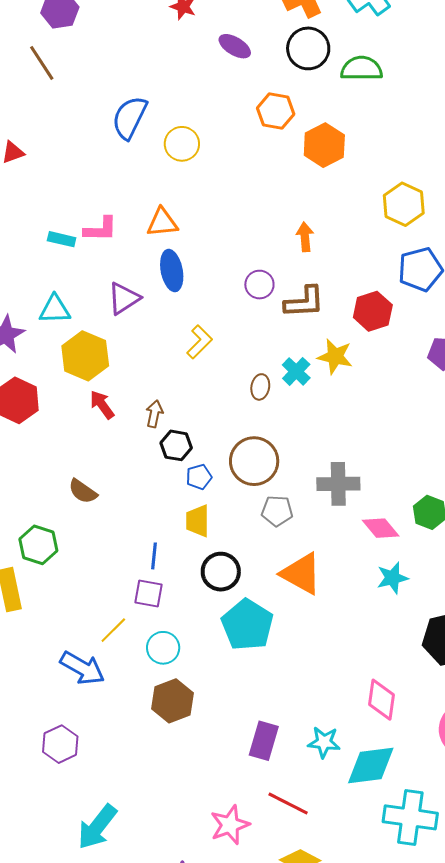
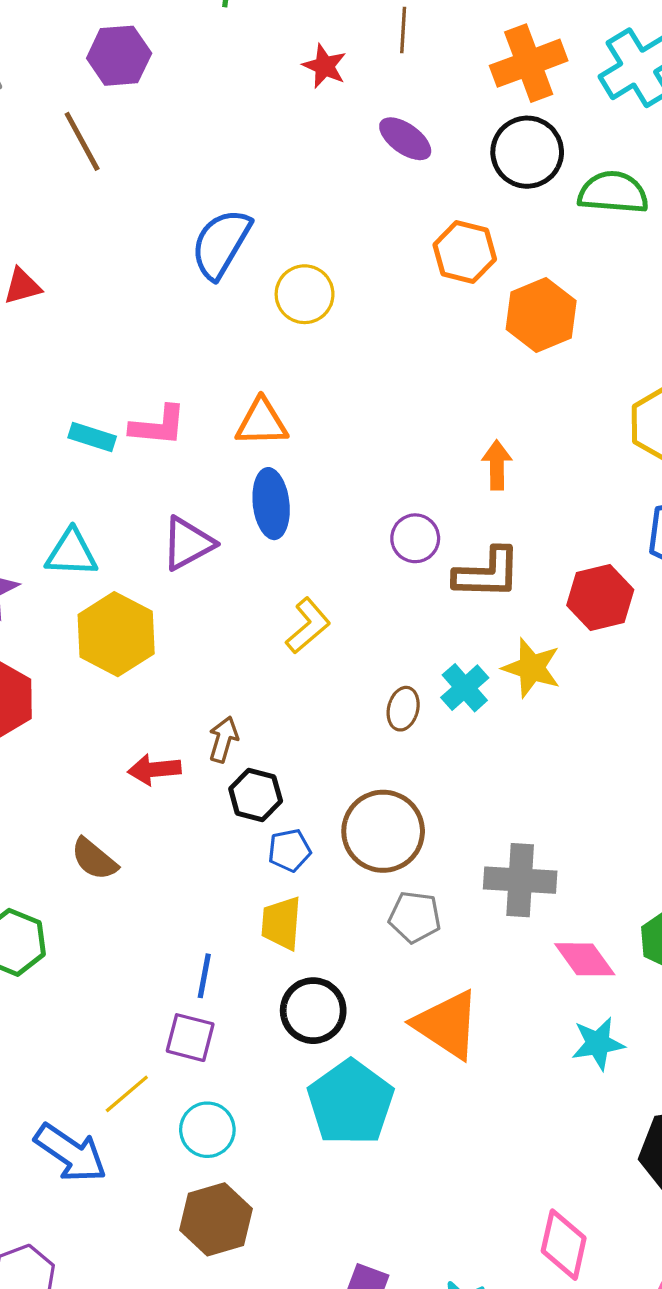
red arrow: (102, 405) -> (154, 770), moved, turned -64

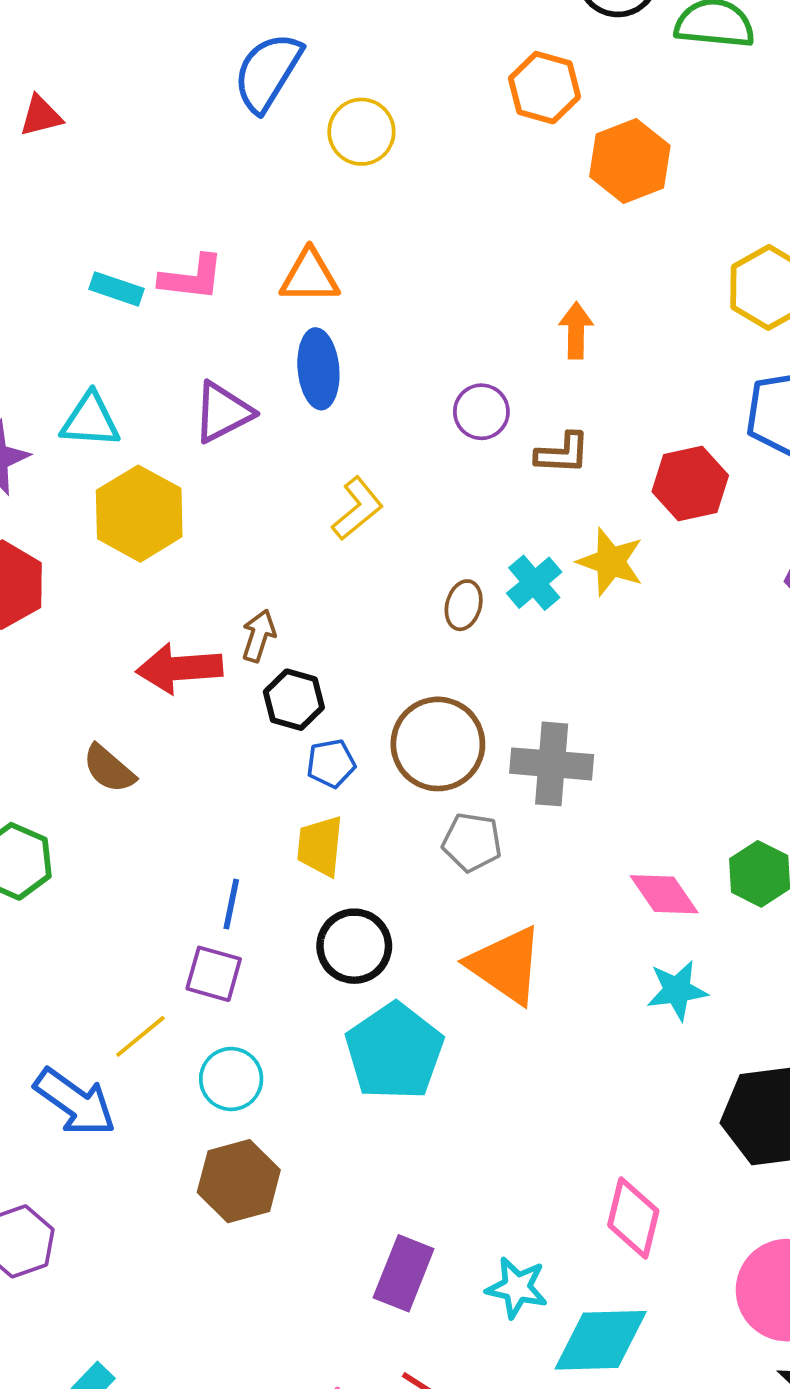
brown L-shape: (487, 573) -> (562, 453), size x0.7
red arrow: (154, 770) -> (179, 668), size x1.4
gray cross: (520, 880) -> (552, 764), moved

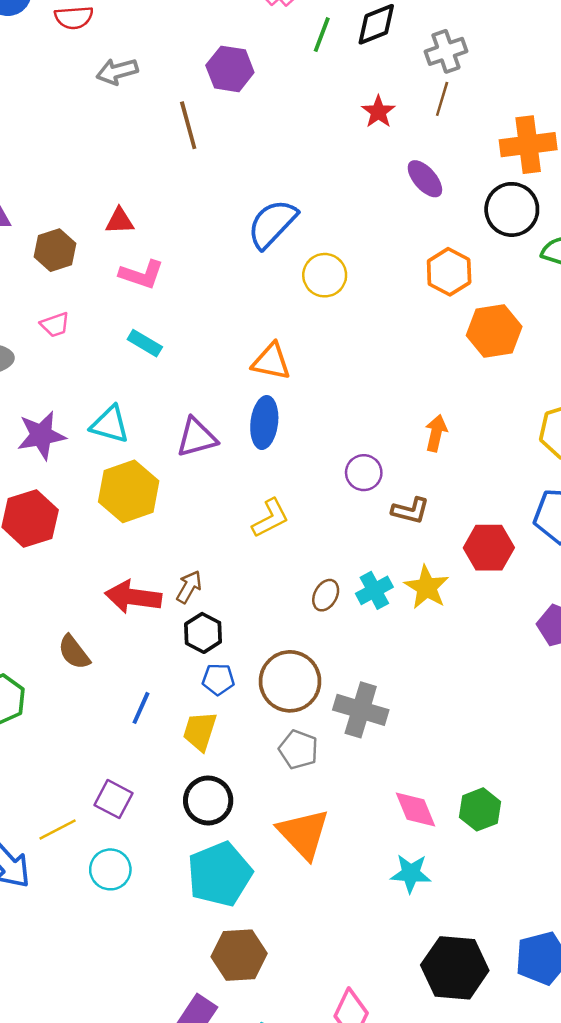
pink L-shape: (192, 278) -> (141, 274), moved
blue line: (231, 904) -> (141, 708), moved
brown hexagon: (239, 1181) -> (239, 955), moved

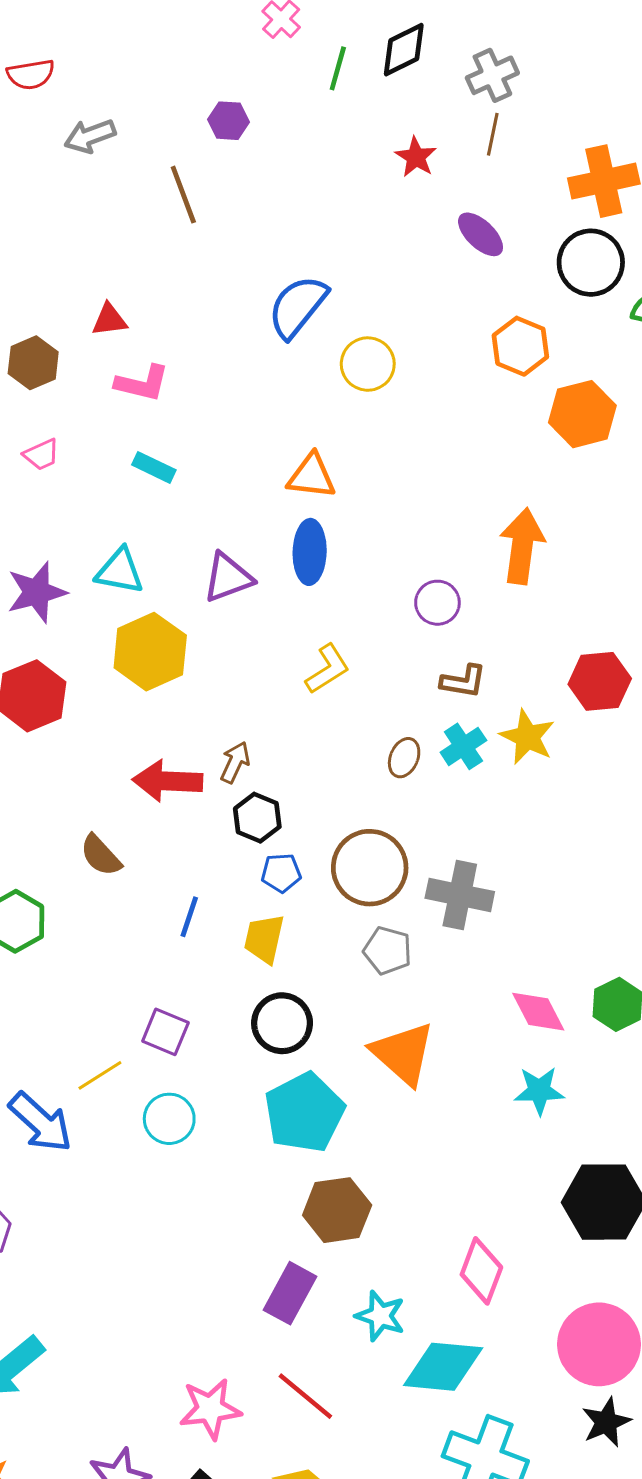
purple hexagon: (230, 69) -> (229, 121), size x0.7
orange arrow: (436, 433) -> (522, 546), size x1.6
brown L-shape: (410, 511) -> (463, 681), moved

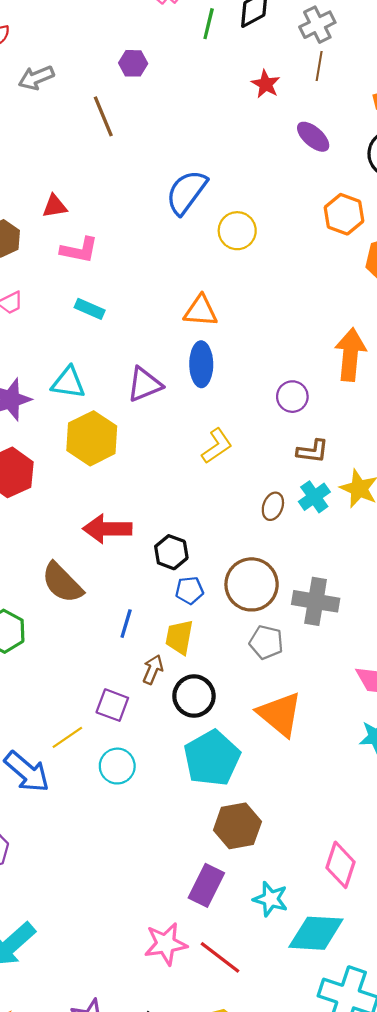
brown arrow: (235, 762) -> (153, 670), moved
brown semicircle: (101, 855) -> (62, 583), size x1.4
pink star: (210, 1409) -> (166, 944), moved

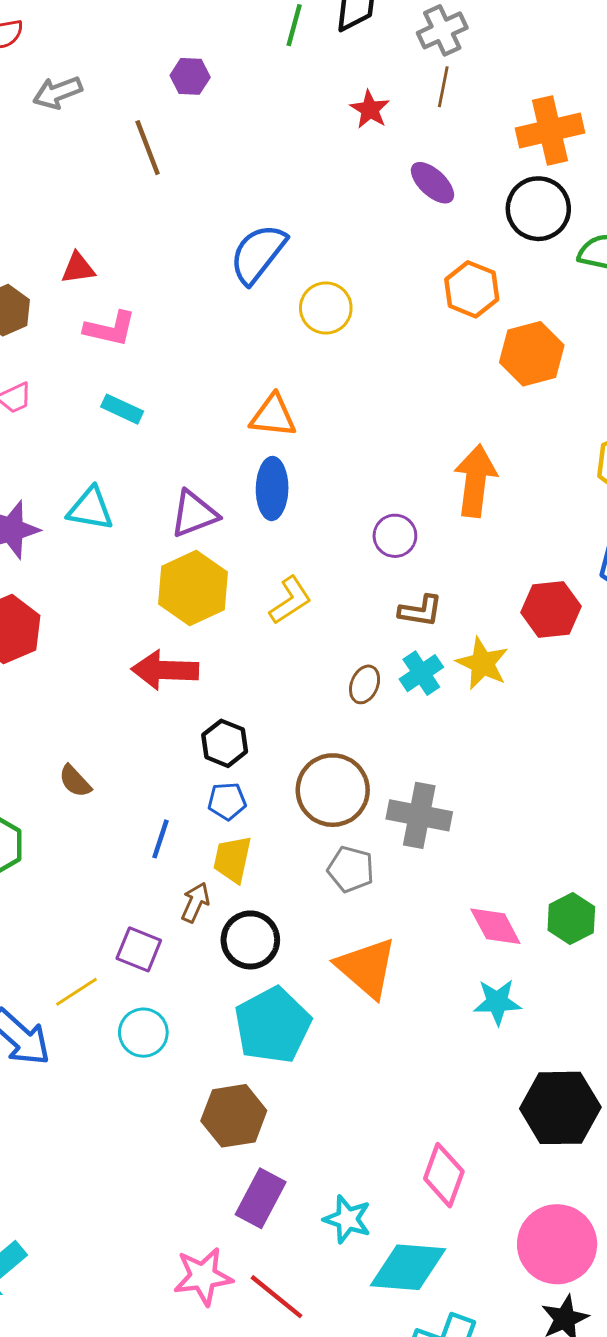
yellow hexagon: (92, 438) -> (193, 588), moved
red arrow: (107, 529) -> (165, 670), moved
brown semicircle: (62, 583) -> (75, 781), size x0.6
blue pentagon: (189, 590) -> (227, 801), moved
brown hexagon: (237, 826) -> (234, 1116), moved

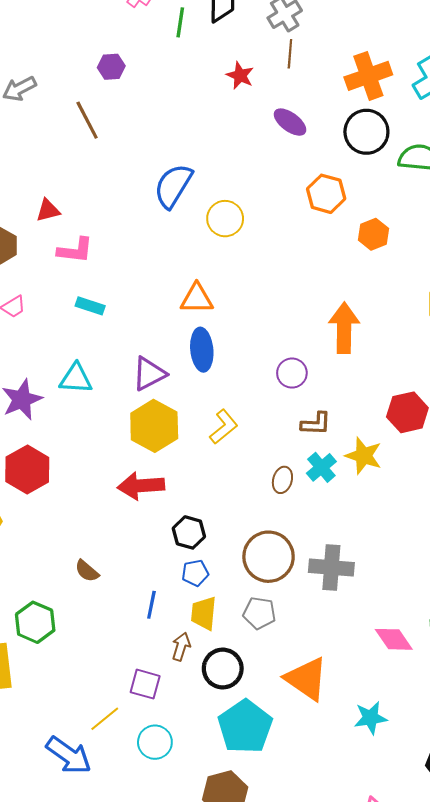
orange hexagon: (532, 354) -> (373, 234), size x0.7
gray pentagon: (351, 869) -> (259, 613), moved
cyan star: (497, 1002) -> (371, 718), moved

